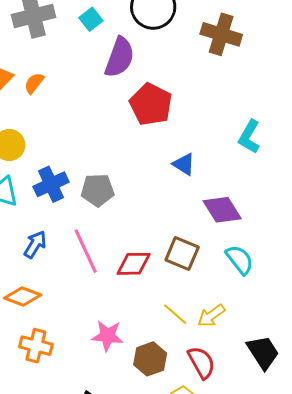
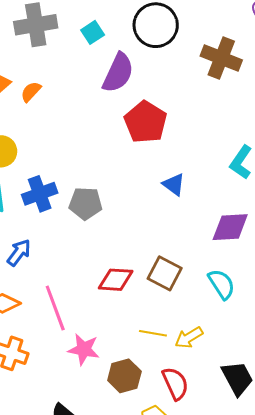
purple diamond: (222, 210) -> (230, 227), moved, turned -66
pink line: (86, 251) -> (55, 308), moved
yellow line: (175, 314) -> (153, 333), turned -36

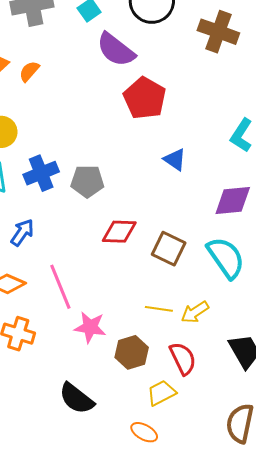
purple semicircle: (118, 73) -> (116, 50), turned 105
red diamond: (116, 280) -> (119, 232), moved
cyan semicircle: (222, 284) -> (226, 258), size x1.4

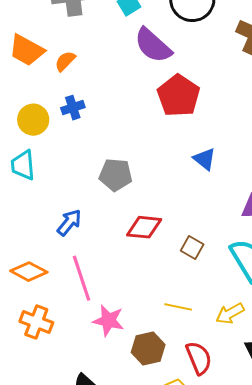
blue cross: (41, 173) -> (73, 108), moved, size x0.7
blue arrow: (22, 233) -> (69, 222), moved
brown square: (169, 249) -> (192, 248), size x0.7
yellow arrow: (195, 312) -> (230, 313), moved

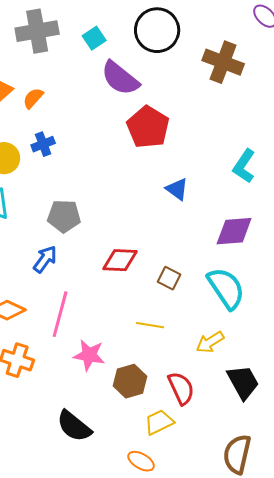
gray pentagon: (116, 175) -> (64, 216), moved
pink line: (82, 278) -> (60, 314), turned 36
yellow line: (178, 307) -> (150, 325), moved

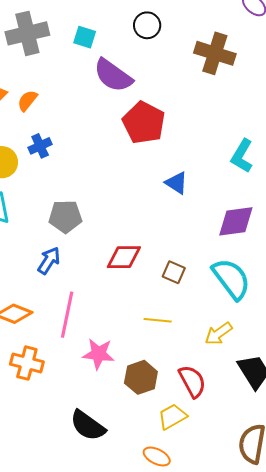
black circle: (157, 30) -> (147, 25), size x0.6
cyan square: (94, 38) -> (85, 37), turned -35

